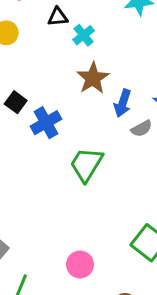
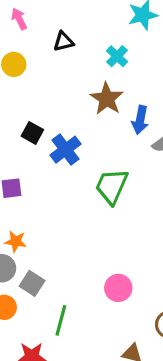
cyan cross: (84, 35) -> (117, 56), moved

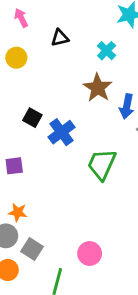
pink circle: (118, 288) -> (90, 254), moved

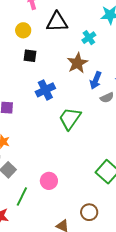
black triangle: (60, 38) -> (57, 22), size x1.6
black square: (32, 118) -> (30, 56), moved, turned -32

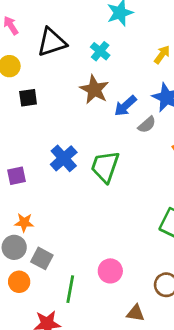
blue arrow: (96, 80) -> (125, 106), turned 42
blue cross: (45, 90) -> (64, 158), moved
pink circle: (49, 181) -> (110, 271), moved

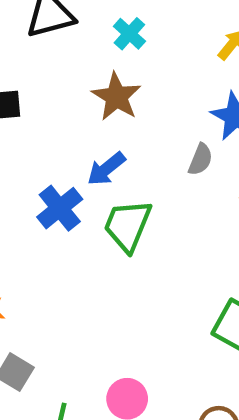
blue arrow: (125, 106) -> (106, 169), moved
gray semicircle: (147, 125) -> (200, 159), turned -30

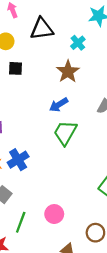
blue cross: (60, 208) -> (18, 160), moved

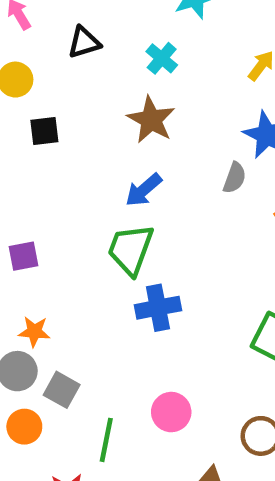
black triangle: (42, 29) -> (84, 42), size x0.7
green trapezoid: (65, 133) -> (131, 249), moved
blue cross: (18, 160) -> (158, 308), moved, turned 30

